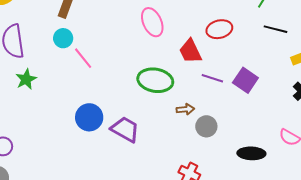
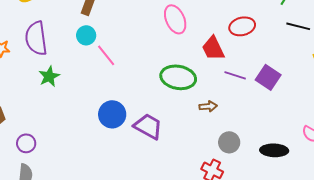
gray circle: (206, 126) -> (229, 142), moved

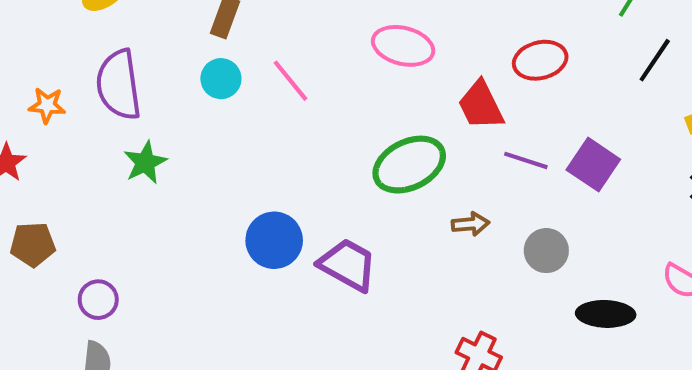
pink ellipse: (175, 19) -> (403, 46), turned -52
black line: (298, 26) -> (655, 60), turned -70
pink line: (106, 55) -> (291, 81), moved
green ellipse: (178, 77) -> (409, 165), turned -36
gray circle: (229, 142) -> (546, 251), moved

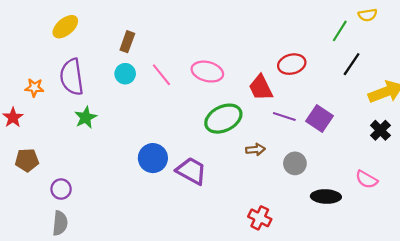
pink ellipse: (403, 46) -> (207, 72), moved

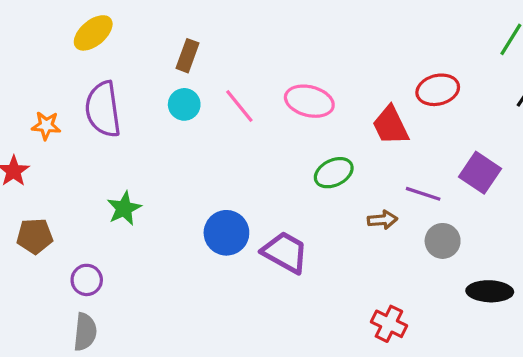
purple line: (284, 116) -> (423, 194), moved
green star: (86, 117) -> (124, 208), moved
green ellipse: (223, 119) -> (334, 173), size x0.7

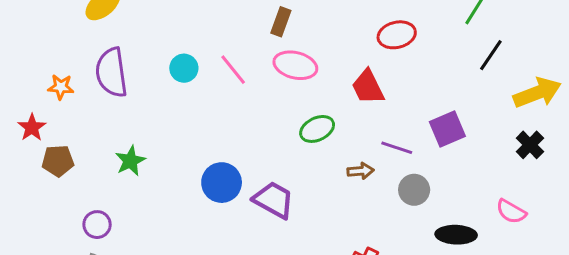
brown rectangle: (187, 56) -> (281, 22), moved
red ellipse: (438, 90) -> (397, 35), moved
purple square: (480, 173) -> (447, 129), turned 33
brown pentagon: (35, 236) -> (58, 161), moved

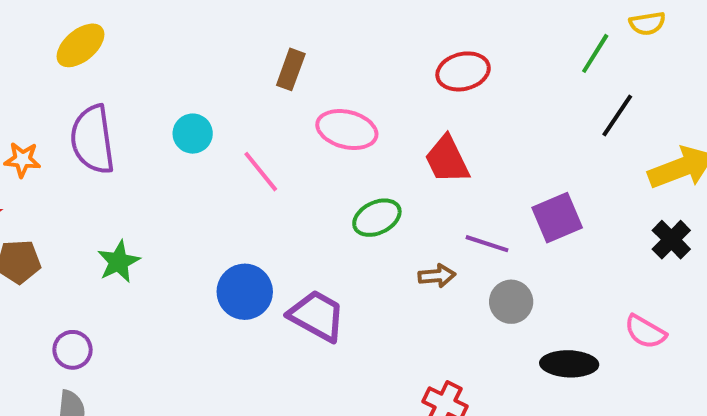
brown rectangle: (281, 22) -> (291, 69), moved
red ellipse: (397, 35) -> (463, 71), moved
pink line: (233, 70) -> (261, 172), moved

